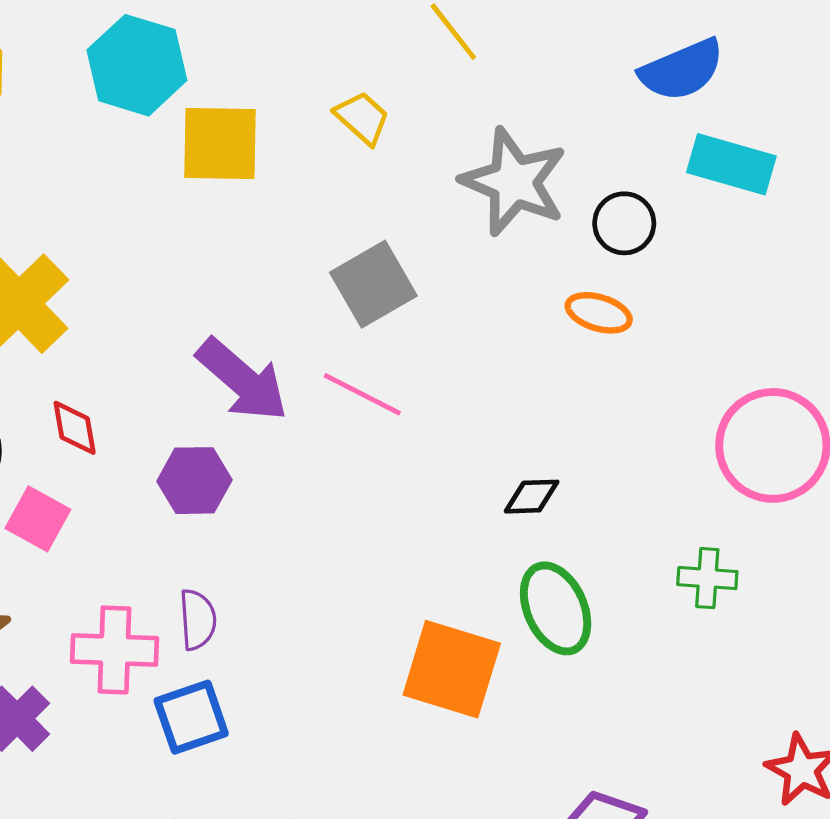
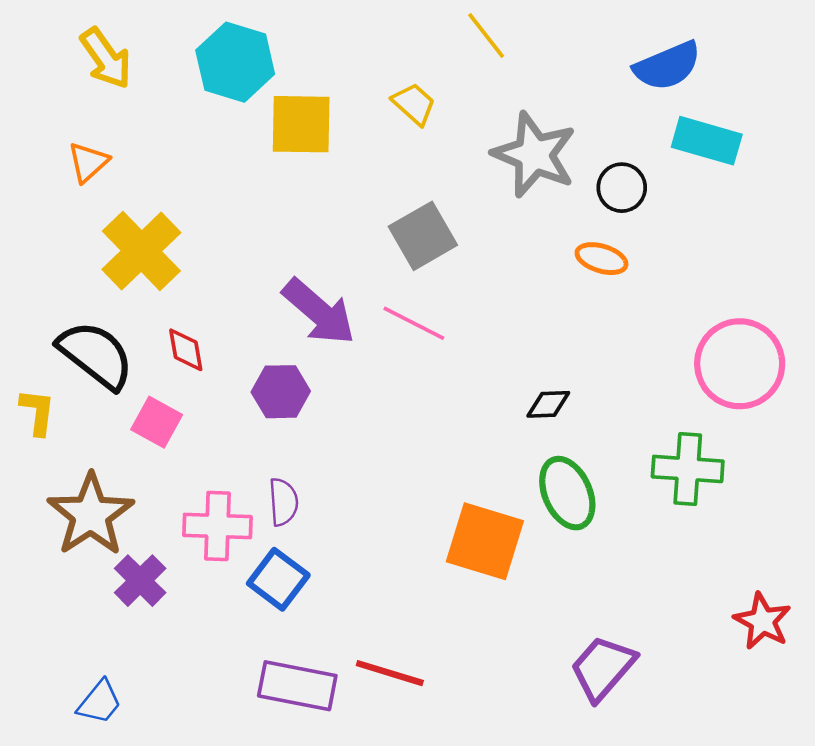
green cross: (707, 578) -> (688, 469), size x1.5
blue square: (191, 717) -> (278, 579), turned -34

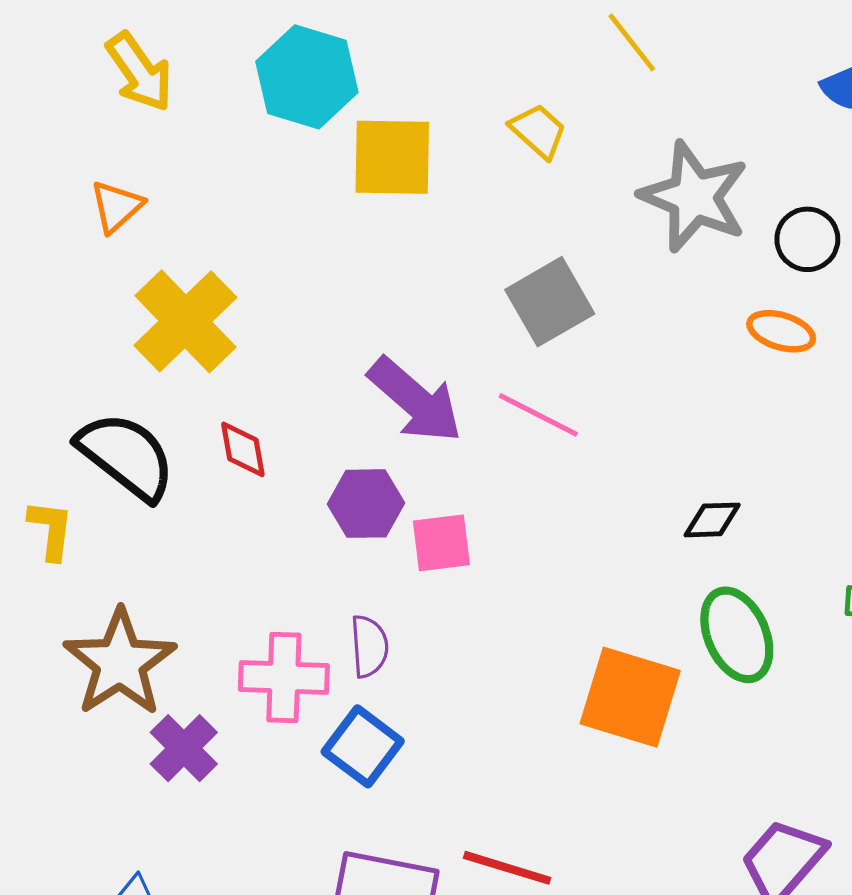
pink square: (157, 422) -> (441, 543), moved, turned -36

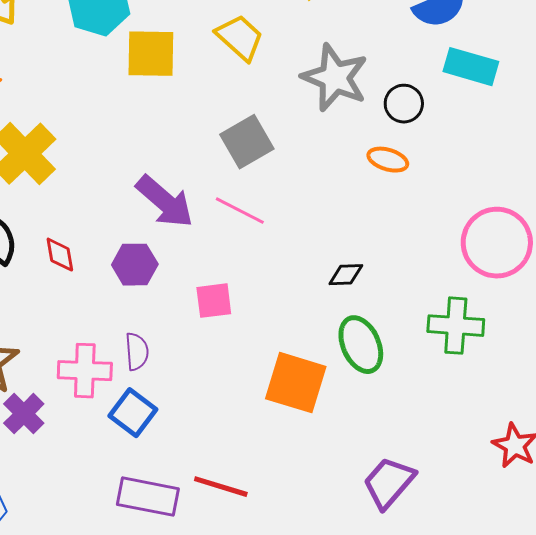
yellow trapezoid: (538, 131) -> (240, 38), size x1.4
red diamond: (243, 449) -> (60, 255), moved
pink square: (441, 543) -> (214, 301), moved

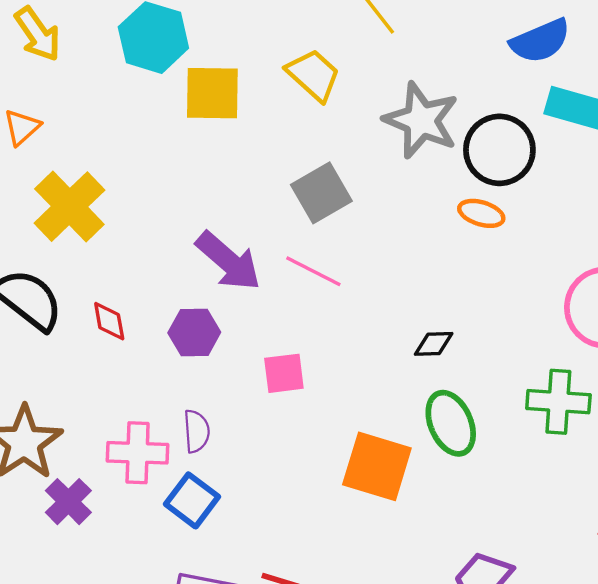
black circle: (404, 104) -> (499, 150), size x1.6

